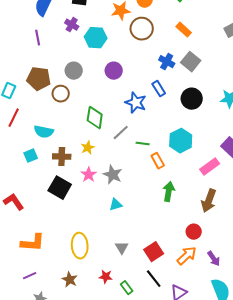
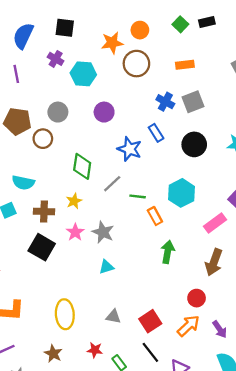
orange rectangle: (184, 30) -> (185, 65), turned -49
gray square: (191, 62) -> (193, 102), turned 30
gray triangle: (122, 248) -> (113, 317), turned -48

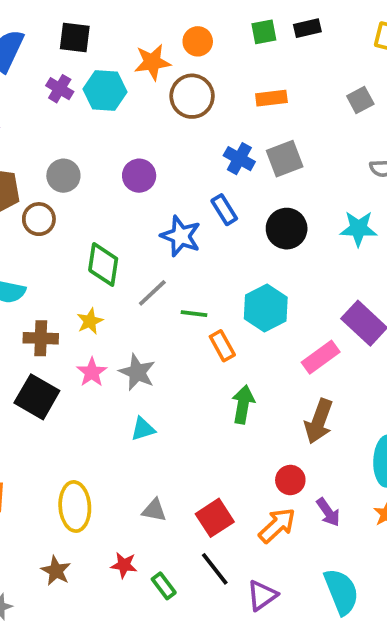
green square: (180, 24) -> (264, 32), turned 35
cyan hexagon: (83, 74) -> (105, 91), moved
purple arrow: (220, 329) -> (328, 512), moved

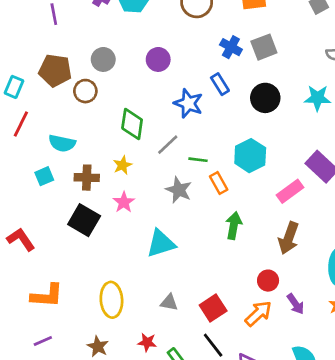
gray star: (137, 372) -> (179, 190), moved
cyan triangle: (143, 429) -> (161, 243), size x1.6

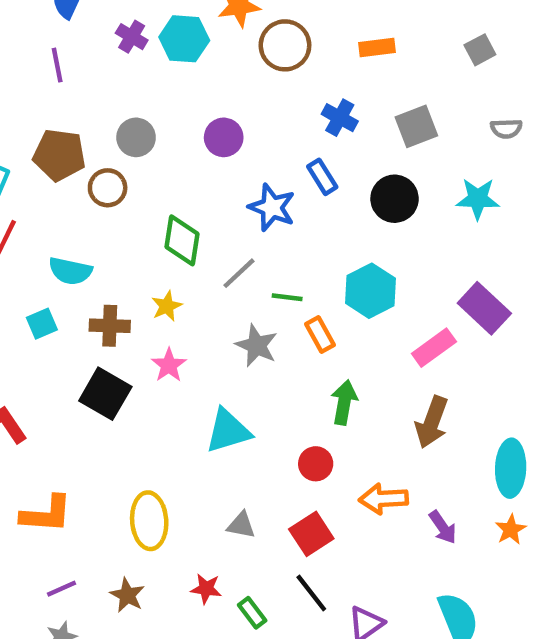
gray square: (264, 47) -> (416, 126), moved
red circle: (268, 281) -> (316, 464), moved
orange arrow: (258, 314) -> (384, 499), moved, turned -140
purple line: (43, 341) -> (62, 589), moved

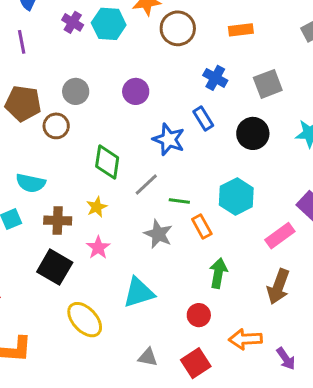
yellow ellipse: (149, 521) -> (85, 320), moved, turned -39

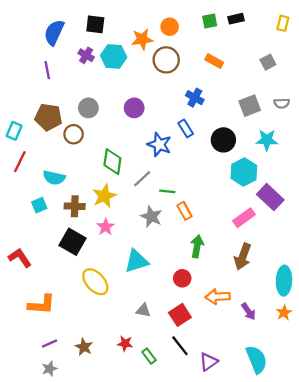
orange rectangle: (241, 30) -> (214, 61), turned 36
gray square: (268, 84) -> (250, 106), moved
cyan hexagon: (236, 197) -> (244, 172), moved
yellow star: (97, 207) -> (104, 196), size x1.5

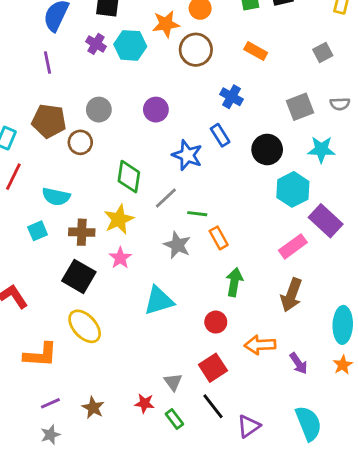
yellow ellipse: (95, 282) -> (85, 326), moved
gray triangle: (143, 310) -> (173, 382), moved, turned 42

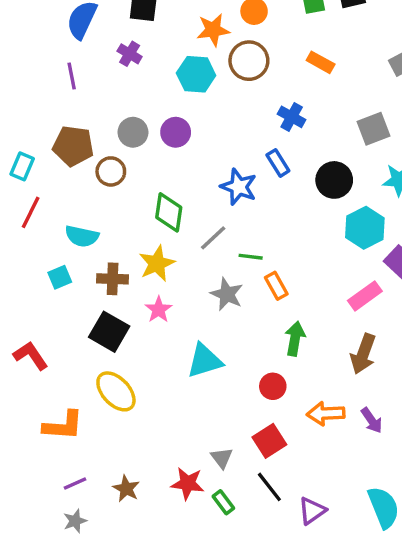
cyan hexagon: (130, 45) -> (196, 74), moved
purple circle: (156, 110) -> (176, 132), moved
purple arrow: (299, 363) -> (372, 420), moved
red star: (144, 403) -> (188, 483), size x1.4

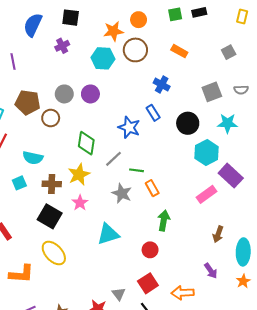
purple cross: (130, 54) -> (62, 46), turned 32
purple line: (72, 76) -> (13, 62), moved
brown arrow: (363, 354) -> (218, 234), moved, size x0.7
orange arrow: (326, 414) -> (183, 293), moved

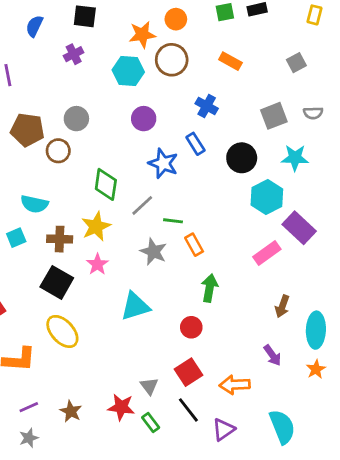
blue semicircle: (33, 25) -> (34, 26), size x0.7
purple circle: (90, 94) -> (144, 119), moved

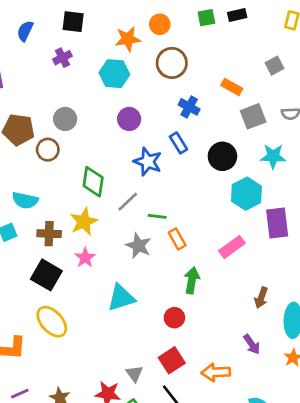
brown circle: (172, 60) -> (172, 63), moved
orange rectangle: (230, 61) -> (232, 87), moved
purple rectangle: (299, 228) -> (277, 223), turned 40
pink rectangle: (267, 253) -> (232, 247), moved

